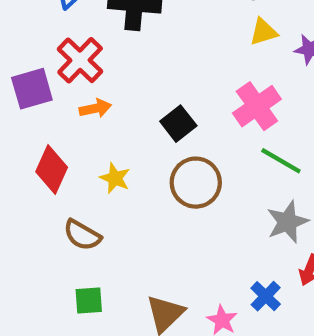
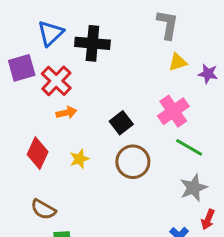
purple square: (32, 89) -> (22, 68), moved
yellow star: (115, 178) -> (79, 159), turned 30
brown semicircle: (82, 235) -> (43, 209), moved

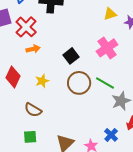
green line: (189, 147) -> (105, 83), moved
brown semicircle: (43, 209) -> (33, 110), moved

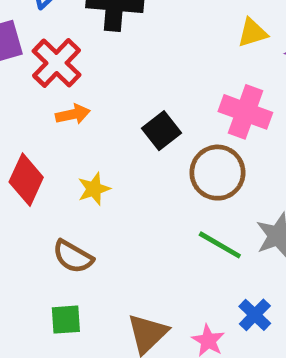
pink cross: (107, 48) -> (245, 112), turned -35
brown circle: (79, 83) -> (217, 173), moved
green line: (105, 83) -> (220, 245), moved

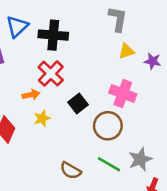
red cross: (57, 63) -> (51, 74), moved
yellow star: (94, 189) -> (42, 118), moved
brown semicircle: (73, 257) -> (71, 170), moved

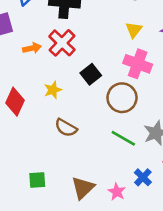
yellow triangle: (127, 51) -> (134, 30), moved, turned -35
orange arrow: (31, 95) -> (32, 48), moved
brown semicircle: (71, 170) -> (66, 128), moved

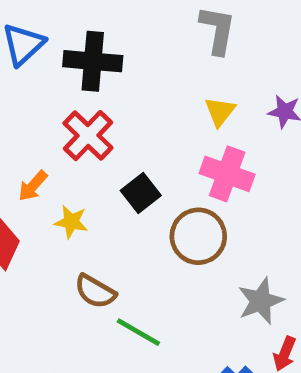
orange arrow: (32, 48) -> (33, 186), moved, turned 144
yellow star: (53, 90) -> (71, 222), turned 30
green line: (123, 138) -> (138, 332), moved

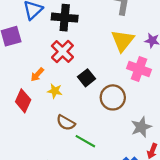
yellow triangle: (220, 112) -> (123, 41), size x1.6
pink cross: (227, 174) -> (139, 69), moved

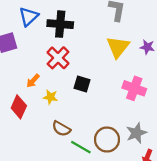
pink cross: (139, 69) -> (134, 88), moved
black square: (87, 78) -> (82, 84), turned -35
brown circle: (113, 97) -> (107, 140), moved

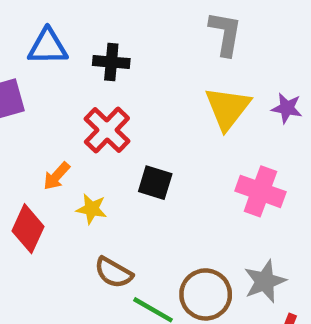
blue triangle: (29, 16) -> (48, 47), turned 42
black cross: (60, 24) -> (111, 62), size x0.7

